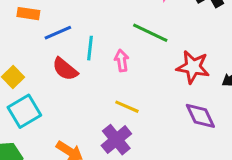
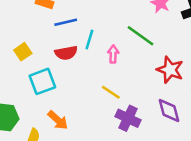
red semicircle: (65, 69) -> (66, 53), turned -60
cyan square: (24, 111) -> (42, 81), moved
purple cross: (116, 140) -> (128, 118), moved, turned -35

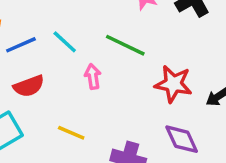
cyan line: (89, 39) -> (65, 42), moved, turned -54
yellow line: (111, 92) -> (71, 133), moved

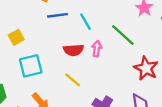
red semicircle: (29, 86) -> (73, 50), moved

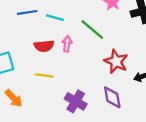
cyan line: (86, 22) -> (55, 18), turned -42
yellow line: (73, 80) -> (44, 75), turned -30

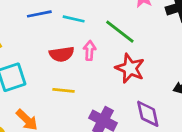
red star: (116, 61) -> (130, 68), moved

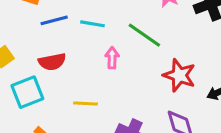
red semicircle: (62, 54) -> (52, 62), moved
red star: (130, 68) -> (179, 75), moved

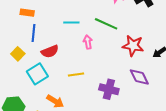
blue line: (54, 20) -> (34, 33), moved, turned -60

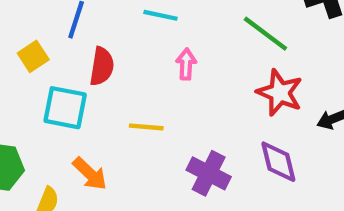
green line: (106, 24) -> (265, 34), moved
red semicircle: (50, 51) -> (102, 66), turned -72
cyan square: (37, 74) -> (65, 108), turned 30

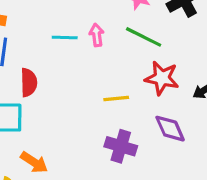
pink arrow: (186, 64) -> (97, 35), moved
yellow line: (146, 127) -> (116, 99), moved

